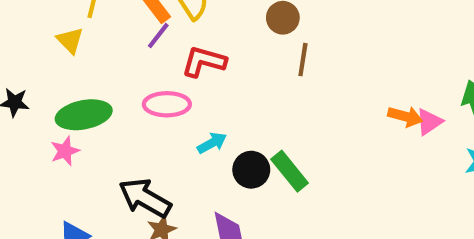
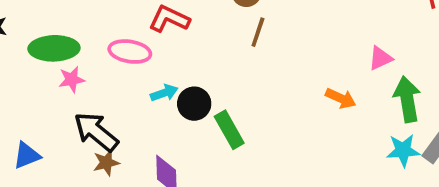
pink triangle: (429, 122) -> (380, 58), moved
pink star: (65, 151) -> (72, 79), moved
black circle: (251, 170) -> (194, 104), moved

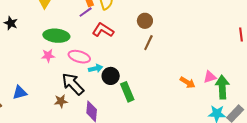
green ellipse: (54, 48) -> (56, 36), moved
pink ellipse: (130, 52) -> (79, 57), moved
pink triangle: (380, 58) -> (210, 77), moved
black arrow: (96, 132) -> (73, 84), moved

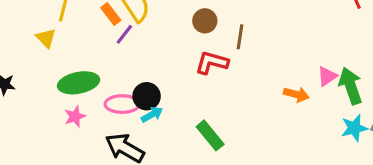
purple line: (86, 12) -> (124, 34), moved
red L-shape: (103, 30) -> (212, 63), moved
brown line: (148, 43) -> (240, 37), moved
black circle: (111, 76) -> (147, 96), moved

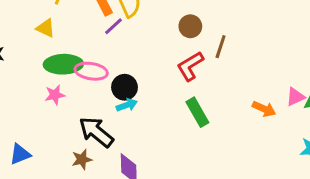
yellow triangle: (46, 38) -> (46, 28), moved, turned -30
red L-shape: (212, 63) -> (190, 66), turned -56
pink ellipse: (122, 104) -> (91, 71), moved
green rectangle: (210, 135) -> (197, 112), moved

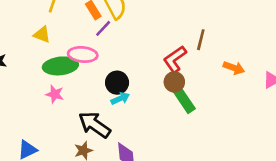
brown circle: (190, 26) -> (174, 82), moved
pink ellipse: (91, 71) -> (83, 54), moved
pink star: (55, 95) -> (55, 94), turned 30
orange arrow: (264, 109) -> (234, 68), moved

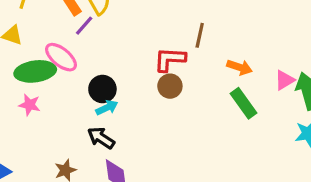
pink ellipse: (83, 54) -> (61, 57), turned 36
red L-shape: (175, 59) -> (170, 59), turned 40
green rectangle: (184, 100) -> (243, 103), moved
black arrow: (94, 125) -> (101, 138), moved, size x0.7

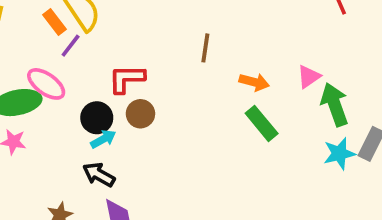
red L-shape: (170, 59) -> (127, 79), moved
pink triangle: (284, 80) -> (309, 77), moved
brown circle: (170, 86) -> (140, 114), moved

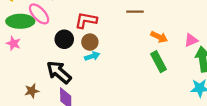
brown line: (205, 48) -> (135, 12), turned 70
cyan arrow: (103, 139) -> (92, 56), moved
black arrow: (99, 175) -> (59, 72), size x1.4

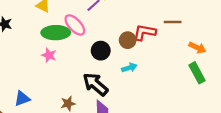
red L-shape: (86, 20) -> (145, 32), moved
brown circle: (90, 42) -> (128, 40), moved

